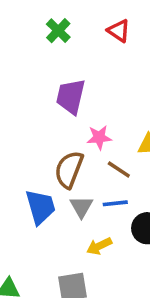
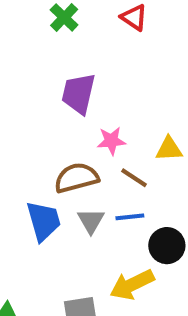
brown semicircle: (69, 169) -> (76, 178), turned 54
yellow arrow: (99, 246) -> (132, 285), moved, size x1.5

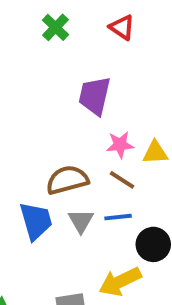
purple trapezoid: (79, 94) -> (95, 96), moved
pink star: (111, 141) -> (120, 145), moved

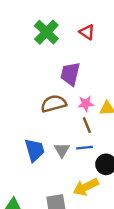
green cross: (55, 27) -> (46, 32), size x1.5
brown semicircle: (67, 180) -> (54, 104), moved
brown line: (122, 180) -> (87, 125), turned 35

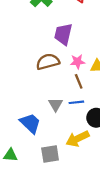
blue trapezoid: (35, 150) -> (30, 123), moved, turned -30

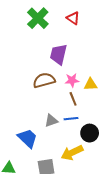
gray triangle: (56, 105) -> (51, 121), turned 40

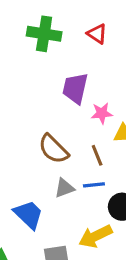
green cross: (38, 18) -> (44, 34), turned -35
brown semicircle: (44, 80) -> (53, 149), moved, turned -120
pink star: (72, 80) -> (102, 113), moved

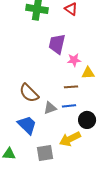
brown semicircle: (53, 149) -> (29, 93), moved
brown line: (97, 155) -> (71, 87), turned -72

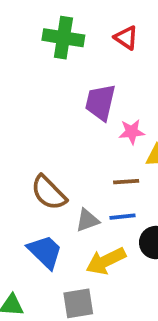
yellow arrow: (70, 139) -> (106, 261), moved

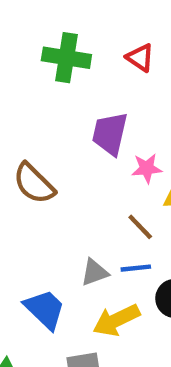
brown line: (126, 182) -> (140, 227), turned 50
brown semicircle: (49, 193) -> (34, 183), moved

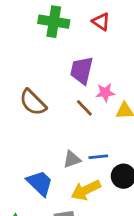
brown line: (140, 227) -> (84, 108), moved

